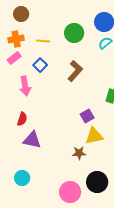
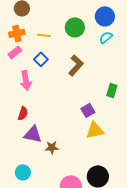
brown star: (79, 153) -> (52, 147), moved

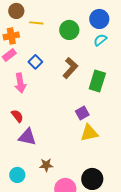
yellow line: (44, 35) -> (36, 23), moved
green rectangle: (112, 90) -> (97, 81), moved, size x1.5
red semicircle: (23, 113) -> (17, 116), turned -56
brown star: (52, 147) -> (46, 165), moved

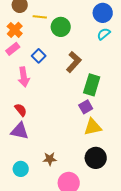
green circle: (69, 30) -> (61, 27), moved
orange cross: (11, 36) -> (15, 30), turned -35
green rectangle: (97, 81) -> (92, 85), moved
purple triangle: (27, 137) -> (20, 131), moved
black circle: (92, 179) -> (96, 158), moved

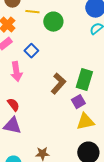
brown L-shape: (74, 62) -> (58, 84), moved

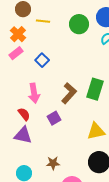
green circle: (53, 22) -> (79, 24), moved
pink arrow: (16, 72) -> (34, 93), moved
purple square: (78, 102) -> (54, 118), moved

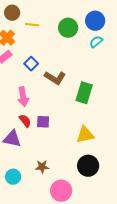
brown L-shape: (69, 93) -> (55, 78), moved, turned 80
red semicircle: (24, 114) -> (25, 121), moved
purple square: (54, 118) -> (43, 122), turned 32

